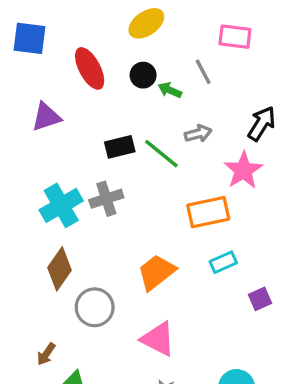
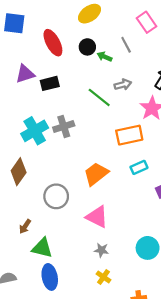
pink rectangle: (235, 37) -> (146, 22), turned 48
black rectangle: (120, 147) -> (50, 83), moved
brown diamond: (60, 269) -> (19, 172), moved

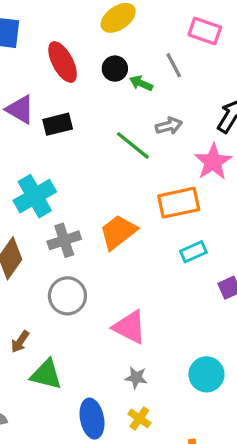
pink rectangle: (146, 22) -> (205, 31), turned -36
purple triangle: (25, 74) -> (20, 109), turned 48
gray cross: (64, 126) -> (64, 240), moved
orange trapezoid: (96, 174) -> (118, 232), moved
blue ellipse: (50, 277) -> (92, 419), moved

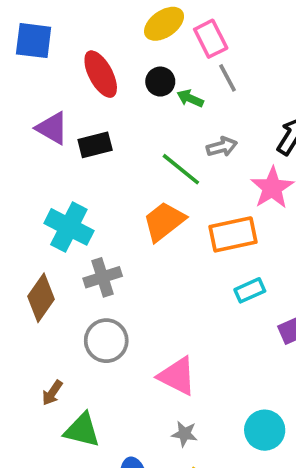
pink rectangle: (205, 31) -> (211, 39), moved, turned 44
cyan cross: (35, 196) -> (69, 227), turned -33
orange trapezoid: (118, 232) -> (164, 221), moved

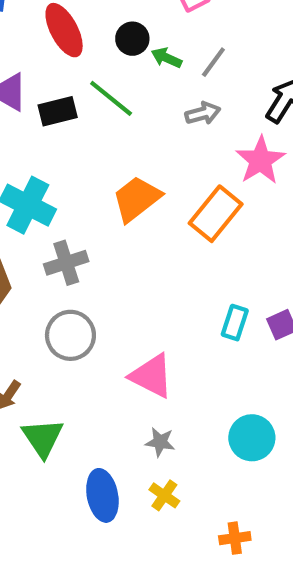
gray line: (227, 78) -> (213, 62), moved, turned 64
green line: (181, 169) -> (111, 98), moved
orange rectangle: (233, 234) -> (216, 214), turned -39
cyan rectangle: (250, 290) -> (235, 323), moved, turned -48
green triangle: (82, 430) -> (43, 438), turned 42

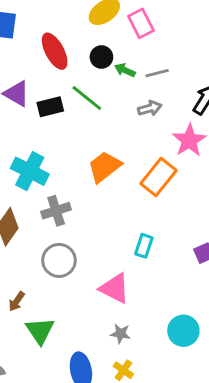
gray line: (213, 62) -> (157, 73), turned 40
cyan rectangle: (235, 323) -> (144, 246), moved

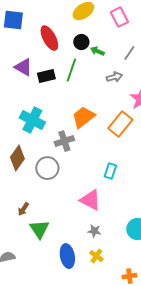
pink rectangle: (141, 23) -> (119, 17), moved
gray line: (157, 73) -> (129, 53), moved, turned -42
green line: (87, 98) -> (71, 70), turned 70
gray cross: (56, 211) -> (64, 141), moved
gray circle: (59, 260) -> (47, 168), moved

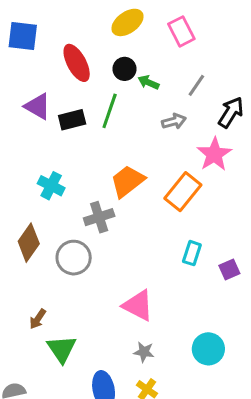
cyan cross: (32, 120) -> (51, 186), size x0.7
cyan rectangle: (110, 171) -> (192, 253), moved

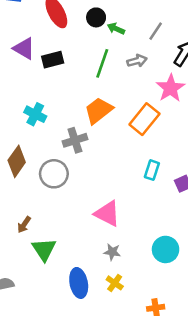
green line: (110, 111) -> (102, 63), moved

